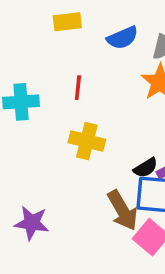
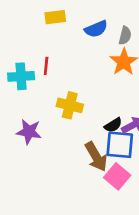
red line: (78, 88) -> (46, 66), moved
purple star: (32, 223) -> (29, 132), moved

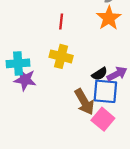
red line: (46, 66) -> (61, 21), moved
cyan cross: (21, 76) -> (18, 63), moved

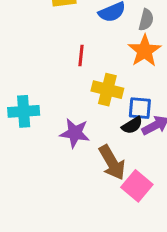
yellow cross: (61, 56) -> (107, 90), moved
purple star: (25, 80) -> (75, 133), moved
blue square: (105, 91) -> (140, 108), moved, size x0.7

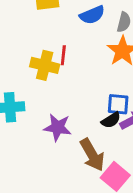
yellow cross: (107, 90) -> (45, 65), moved

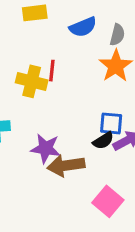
brown arrow: (92, 155) -> (66, 166), moved, turned 112

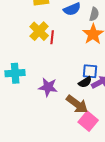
yellow cross: (32, 81) -> (39, 31), moved, turned 30
brown arrow: (66, 166) -> (77, 104), moved, turned -135

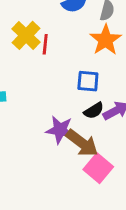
blue square: (90, 71) -> (88, 81), moved
purple star: (48, 87) -> (60, 130), moved

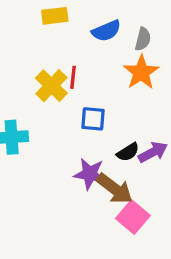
yellow cross: (26, 35) -> (51, 86), moved
blue square: (88, 81) -> (93, 119), moved

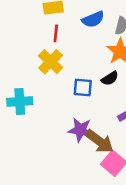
red line: (73, 77) -> (56, 33), moved
black semicircle: (128, 152) -> (110, 78), moved

